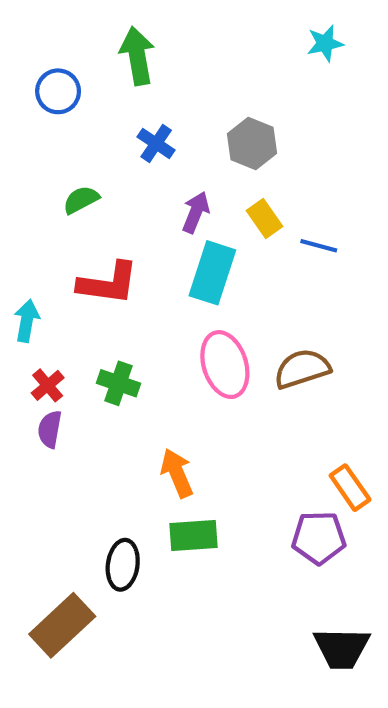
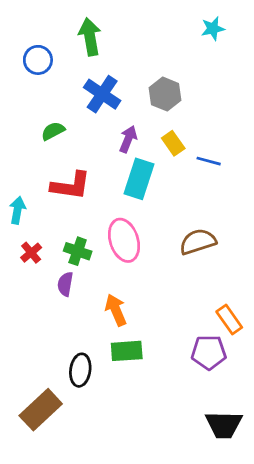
blue cross: (156, 143) -> (102, 94), size x1.5
pink ellipse: (225, 365) -> (124, 240), moved
purple semicircle: (50, 429) -> (65, 284), moved

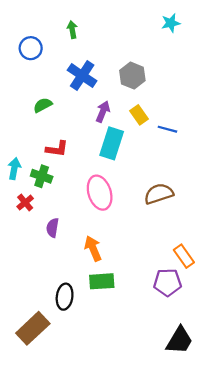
green arrow: (90, 37) -> (72, 30), size x0.6
red L-shape: (71, 186) -> (57, 149), size x0.7
green cross: (78, 251) -> (42, 176), moved
black trapezoid: (224, 425) -> (180, 340), turned -60

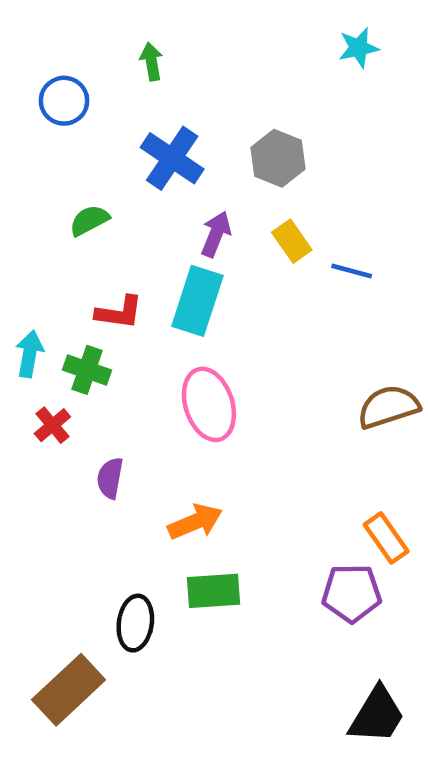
cyan rectangle: (112, 143) -> (197, 301), moved
brown semicircle: (159, 194) -> (388, 407), moved
orange arrow: (93, 248) -> (195, 522), turned 90

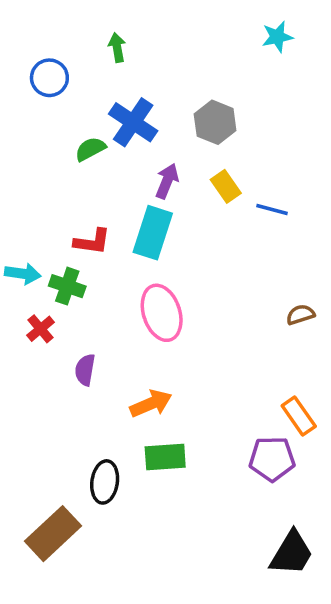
green semicircle: (89, 220) -> (90, 149), moved
cyan arrow: (29, 354) -> (23, 274), turned 88
brown semicircle: (388, 407) -> (300, 315), size x0.6

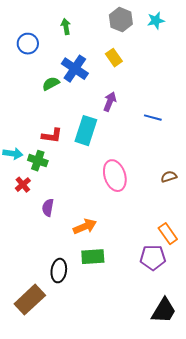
gray hexagon: (215, 122) -> (121, 20), moved
purple arrow: (167, 181) -> (110, 102), moved
yellow rectangle: (226, 186) -> (114, 58), moved
pink ellipse: (162, 313) -> (115, 176), moved

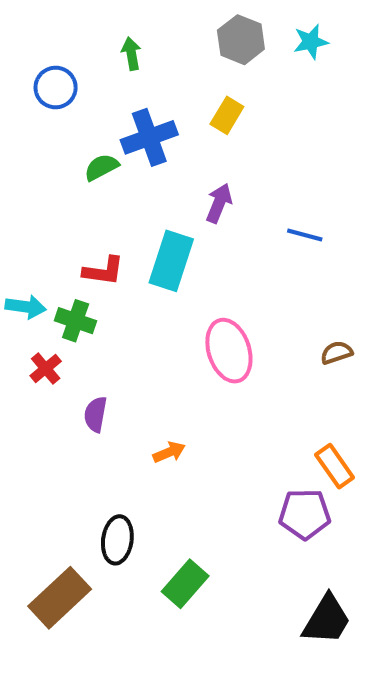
yellow rectangle: (114, 58) -> (227, 115), turned 66
blue cross: (75, 69) -> (149, 137), turned 36
orange arrow: (85, 227) -> (169, 452), size x0.7
green rectangle: (93, 257) -> (185, 584), moved, turned -45

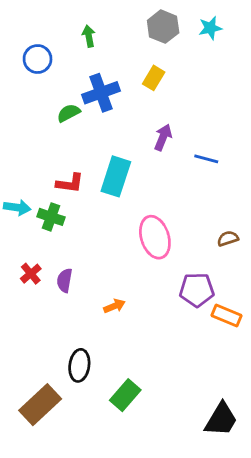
purple arrow: (219, 203) -> (163, 137), moved
red cross: (46, 369) -> (31, 274), moved
orange rectangle: (335, 466) -> (226, 315), turned -32
purple pentagon: (305, 514) -> (197, 290), moved

